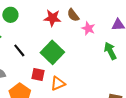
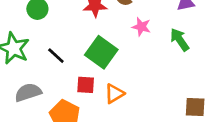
pink star: (88, 28) -> (141, 27), moved

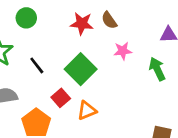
pink star: (141, 27) -> (123, 51), turned -30
red square: (86, 85) -> (61, 98), turned 36

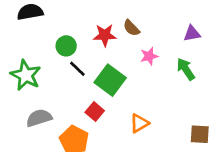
green circle: (26, 18) -> (66, 46), moved
black line: (37, 65) -> (77, 69), moved
orange triangle: (87, 110) -> (139, 123), moved

